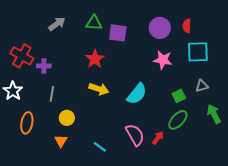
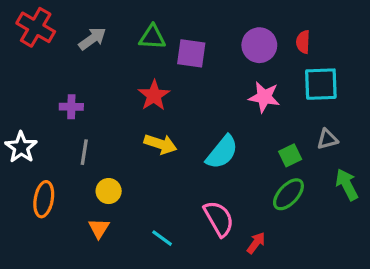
red cross: (22, 56) -> (36, 27), moved
red arrow: (158, 138) -> (256, 243), moved

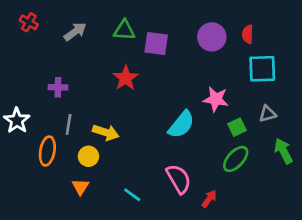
red cross: (36, 27) -> (29, 22), size x0.6
pink star: (264, 97) -> (216, 99), moved
yellow arrow: (160, 144) -> (106, 132), moved
orange ellipse: (44, 199) -> (47, 151), moved

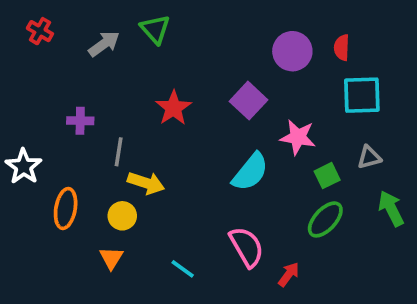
green triangle: (124, 30) -> (155, 29), moved, turned 45
purple square: (156, 44) -> (248, 101), moved, turned 35
gray line: (69, 124) -> (119, 152), moved

